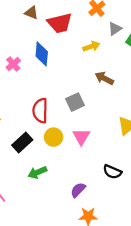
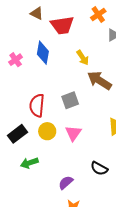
yellow arrow: (91, 46) -> (83, 58), moved, turned 70
brown arrow: (104, 78) -> (99, 80), size x1.4

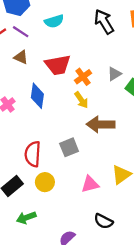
brown triangle: (37, 13) -> (21, 57), moved
orange cross: (98, 15) -> (83, 77), moved
brown arrow: (99, 80) -> (101, 124), turned -30
pink triangle: (73, 133) -> (90, 184), moved, turned 42

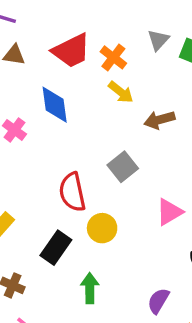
brown arrow: (101, 124) -> (159, 120), size x0.7
green arrow: (26, 218) -> (90, 288), turned 126

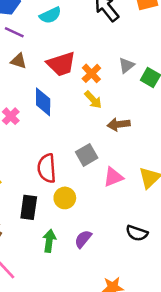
pink triangle: (169, 212) -> (113, 177), moved
black rectangle: (56, 248) -> (29, 207), turned -35
purple semicircle: (158, 301) -> (83, 239), moved

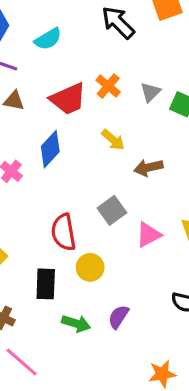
orange cross: (91, 73) -> (108, 86), moved
blue diamond: (43, 102) -> (50, 149), turned 48
green arrow: (49, 241) -> (76, 323), turned 105

